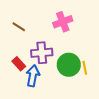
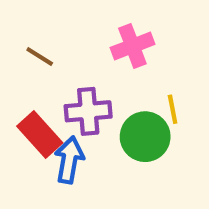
red rectangle: (19, 64) -> (40, 135), size x1.5
yellow line: (85, 68) -> (173, 109), moved

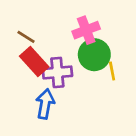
red rectangle: (40, 135) -> (34, 62), moved
green circle: (145, 137) -> (94, 55), moved

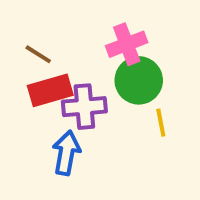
red rectangle: (34, 62) -> (50, 90), turned -64
yellow line: (112, 71) -> (161, 123), moved

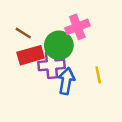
green circle: (139, 80) -> (59, 45), moved
blue arrow: (66, 153) -> (66, 81), moved

